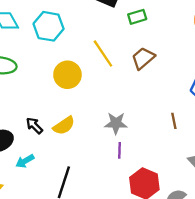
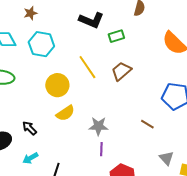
brown line: (174, 121) -> (147, 124), turned -48
yellow semicircle: (64, 126) -> (65, 113), moved
cyan arrow: (25, 161) -> (30, 158), moved

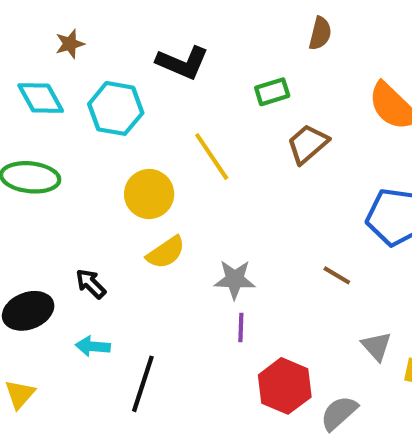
brown star: (30, 13) -> (70, 44), moved
black L-shape: (91, 20) -> (182, 63), moved
brown trapezoid: (121, 71) -> (308, 144), moved
cyan arrow: (30, 158) -> (93, 346), turned 35

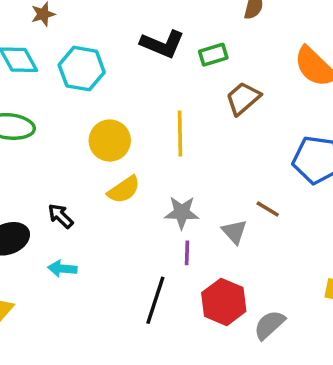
black L-shape: (182, 63) -> (162, 44), moved
yellow line: (212, 156) -> (180, 133), moved, turned 33
gray triangle: (376, 346) -> (234, 232), moved
black line: (143, 384) -> (155, 300), moved

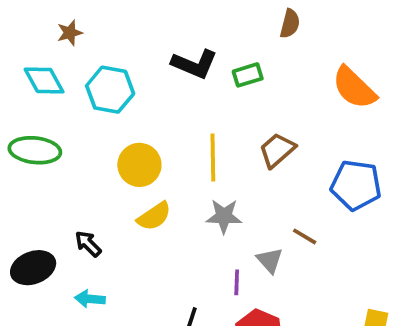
brown trapezoid: (243, 98) -> (277, 150), moved
gray star: (182, 212) -> (224, 216), moved
purple line: (187, 253) -> (237, 282), moved

